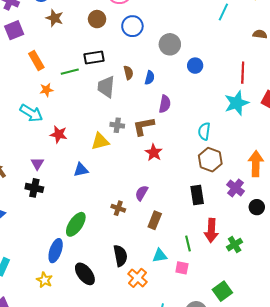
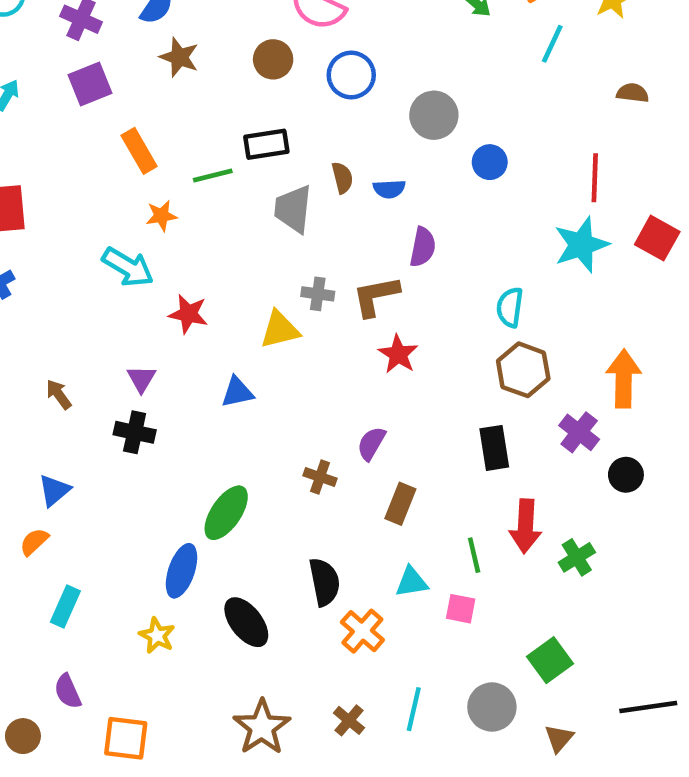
blue semicircle: (150, 78) -> (389, 189), turned 72

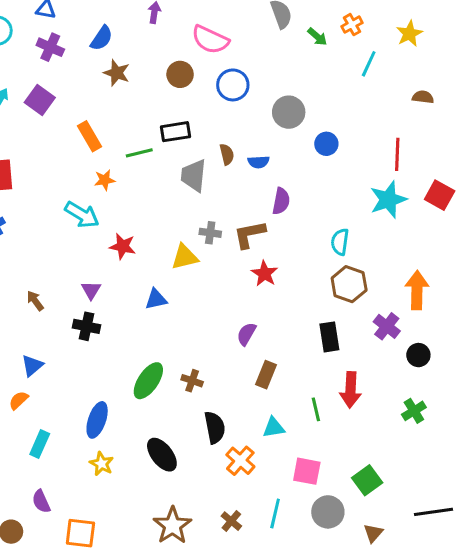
purple square: (90, 84) -> (40, 100), moved, turned -32
brown cross: (320, 477) -> (192, 381), moved
green cross: (577, 557) -> (414, 411), moved
blue ellipse: (182, 571) -> (97, 420), moved
pink square: (461, 609) -> (307, 471), moved, size x1.4

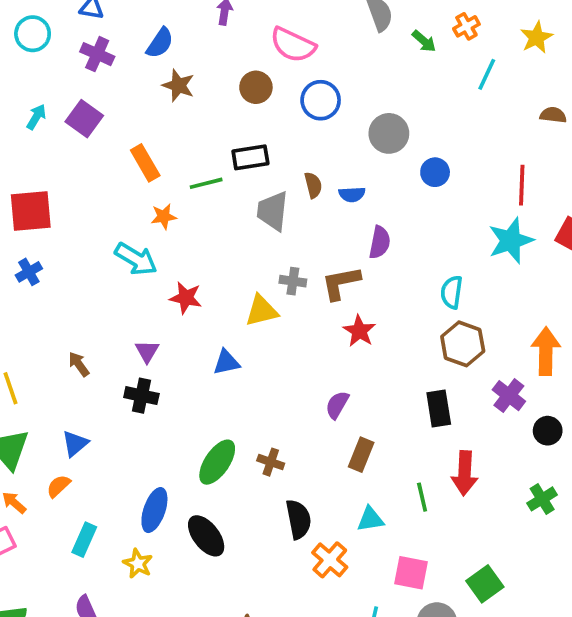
black ellipse: (162, 455) -> (206, 536), moved
yellow star: (102, 464) -> (138, 564), moved

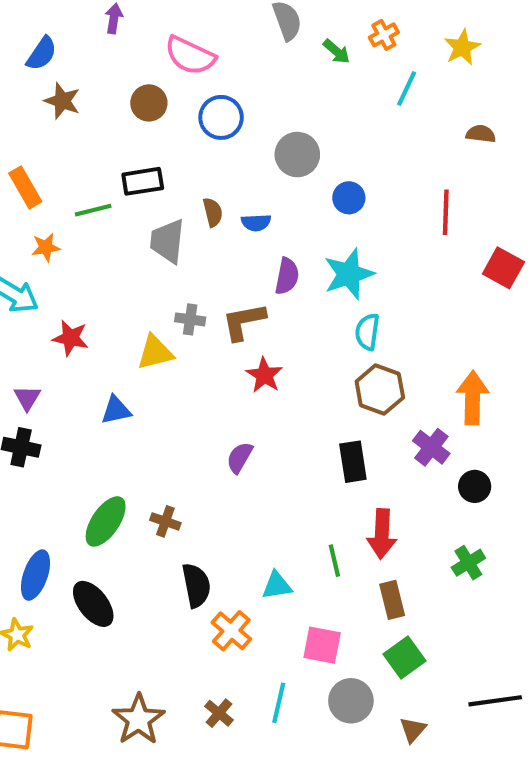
cyan star: (511, 241) -> (349, 274), moved
brown rectangle: (361, 455) -> (392, 600), moved, turned -36

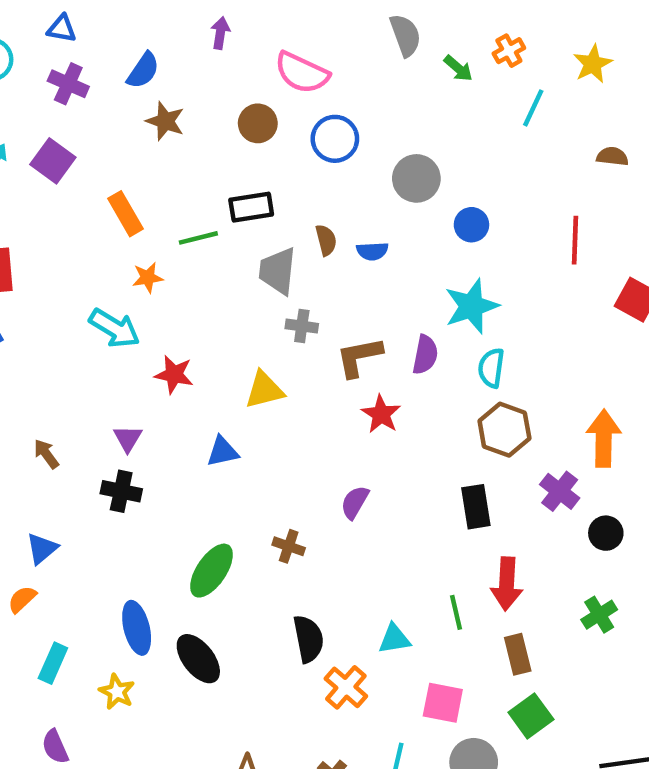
purple semicircle: (287, 276) -> (425, 355), moved
gray cross: (190, 319) -> (302, 326), moved
brown cross: (165, 521) -> (289, 546), moved
blue ellipse: (36, 575) -> (137, 628), turned -33

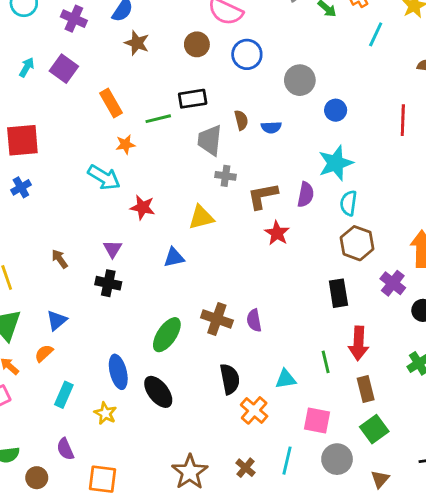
purple semicircle: (355, 502) -> (254, 320), moved, turned -40
brown cross: (289, 546) -> (217, 319), size x1.5

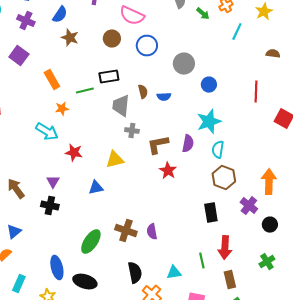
brown arrow: (60, 259) -> (16, 189), size x1.5
black ellipse: (158, 392) -> (85, 282), turned -35

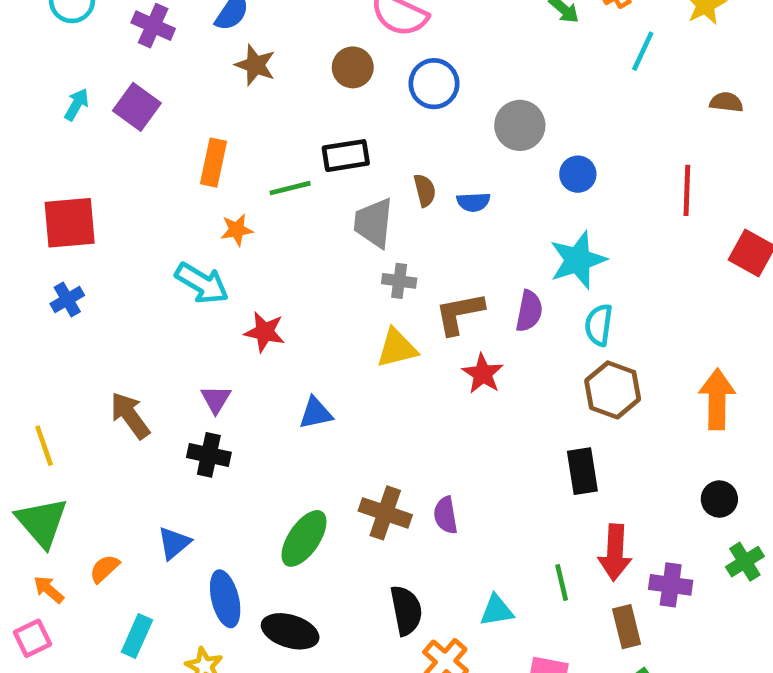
orange rectangle: (52, 80) -> (213, 163), turned 42
yellow triangle: (115, 160) -> (397, 348), moved
purple cross: (249, 206) -> (671, 585), moved, turned -30
blue triangle: (14, 232) -> (174, 543), moved
green cross: (267, 262) -> (745, 562), moved

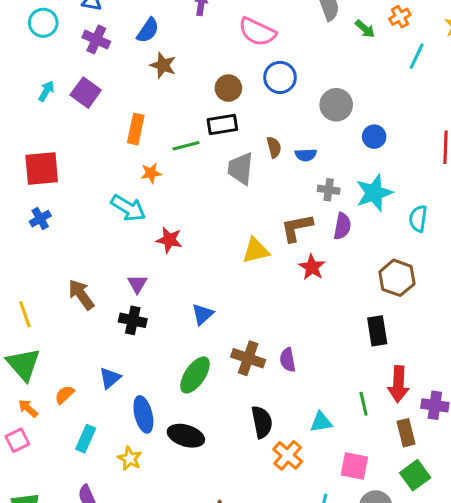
brown circle: (353, 67) -> (228, 88), moved
gray cross: (399, 281) -> (329, 190), moved
cyan semicircle: (599, 325) -> (418, 219), moved
blue triangle: (316, 413) -> (203, 314), moved, turned -30

